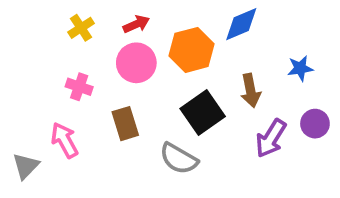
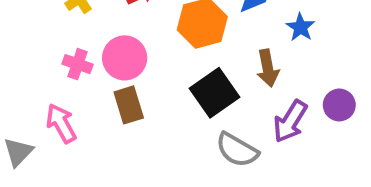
pink circle: (136, 63) -> (125, 58), moved
blue star: (300, 68) -> (300, 27), moved, turned -30
gray semicircle: (179, 159) -> (237, 150), moved

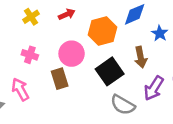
pink circle: (125, 58) -> (72, 54), moved

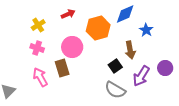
yellow cross: (31, 17) -> (38, 25), moved
black square: (110, 71) -> (115, 66), moved, size x0.6
pink arrow: (20, 89) -> (40, 77), moved

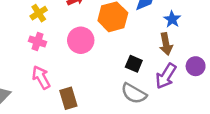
brown arrow: (130, 50) -> (166, 44), moved
black square: (115, 66) -> (134, 64), turned -32
brown rectangle: (62, 68) -> (68, 98), moved

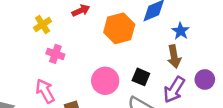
pink circle: (81, 40) -> (105, 81), moved
pink cross: (37, 41) -> (55, 54), moved

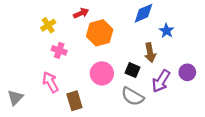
orange hexagon: (119, 28) -> (100, 33), moved
brown arrow: (174, 57) -> (150, 53), moved

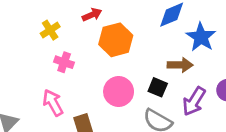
blue star: (166, 31) -> (201, 37), size x1.5
brown arrow: (150, 53) -> (180, 65), turned -78

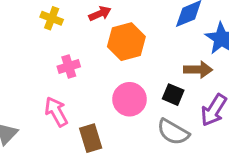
yellow cross: (50, 30) -> (52, 18), moved, turned -36
pink cross: (64, 62) -> (69, 67), turned -36

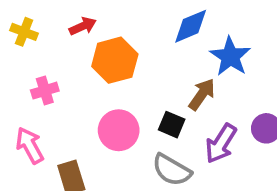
brown arrow: (198, 70) -> (202, 94), turned -56

